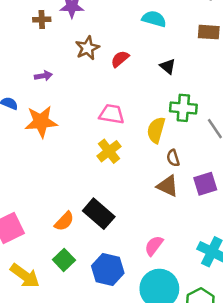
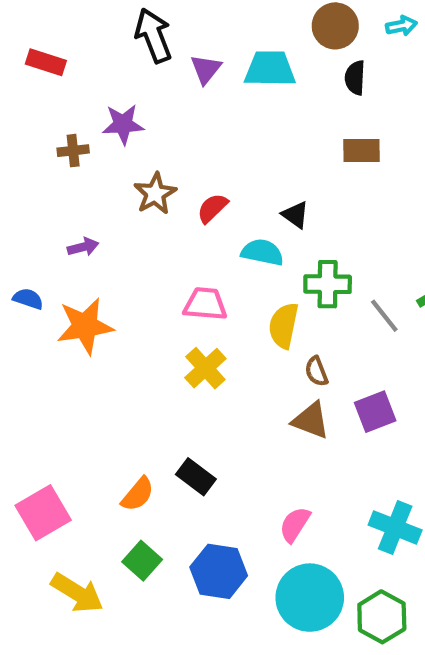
cyan semicircle: (154, 19) -> (262, 252), moved
black rectangle: (99, 214) -> (196, 477), size x0.7

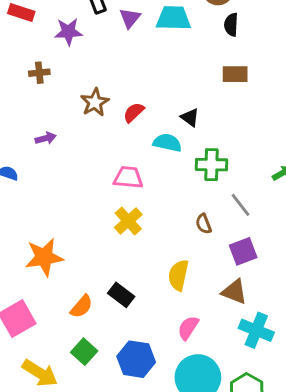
purple star: (123, 124) -> (68, 32), moved
gray line: (384, 316) -> (241, 205), moved
orange star: (85, 326) -> (44, 257), moved
yellow semicircle: (284, 326) -> (178, 275), moved
brown triangle: (311, 420) -> (234, 292), moved

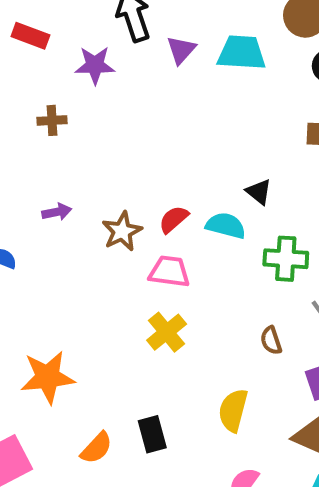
brown star: (95, 102) -> (122, 231), moved
red semicircle: (134, 112) -> (174, 219), moved
black rectangle: (121, 295) -> (152, 434), turned 35

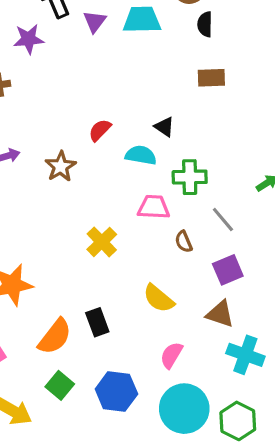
red semicircle: (174, 219) -> (100, 130), moved
pink trapezoid: (169, 272) -> (154, 207), moved
yellow semicircle: (233, 410) -> (159, 298), turned -60
orange semicircle: (96, 448) -> (55, 337), size x1.4

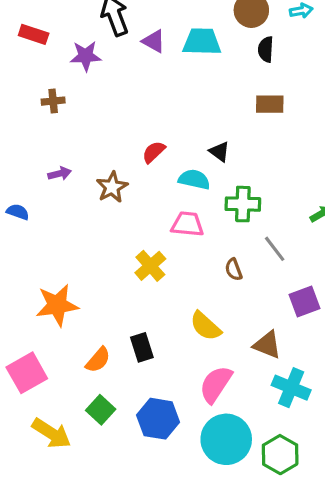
purple triangle: (95, 21) -> (154, 41), turned -40
pink trapezoid: (154, 207) -> (187, 224), moved
purple square: (228, 270) -> (304, 301), moved
orange semicircle: (55, 337) -> (98, 360), size x0.7
pink semicircle: (171, 355) -> (216, 384), size x1.4

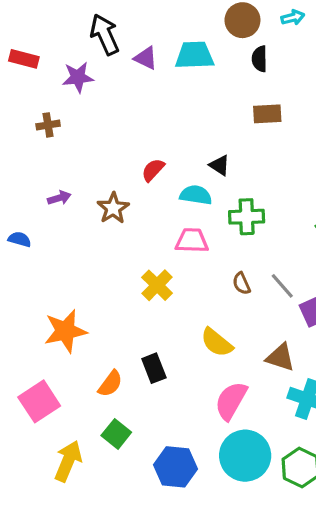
gray line: (275, 249) -> (282, 286), moved
blue hexagon: (158, 419) -> (175, 467), moved
yellow arrow: (51, 433) -> (68, 461), turned -96

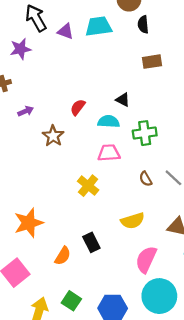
purple arrow: (59, 198) -> (26, 111), moved
yellow semicircle: (217, 342) -> (133, 221), turned -50
green square: (116, 434) -> (71, 301), moved

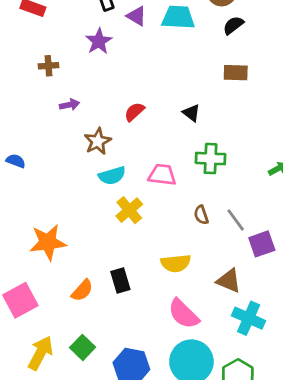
black semicircle: (143, 24) -> (233, 25), turned 48
purple star: (20, 49) -> (99, 41), moved, turned -30
cyan semicircle: (109, 122) -> (112, 176), moved, turned 150
pink semicircle: (146, 259) -> (184, 314), turned -80

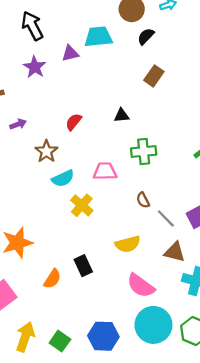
purple triangle: (137, 16) -> (70, 53), moved, turned -36
brown rectangle: (236, 73) -> (154, 76), turned -48
black triangle: (191, 113) -> (122, 115), turned -35
gray line: (236, 220) -> (166, 218), moved
green square: (83, 347) -> (60, 341), moved

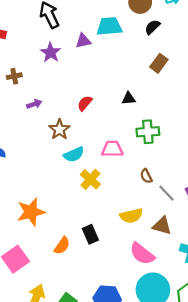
brown triangle: (175, 252) -> (162, 226), moved

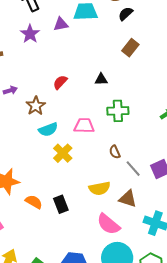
purple arrow: (34, 104) -> (10, 90), moved
orange semicircle: (62, 246) -> (34, 202), moved, turned -96

